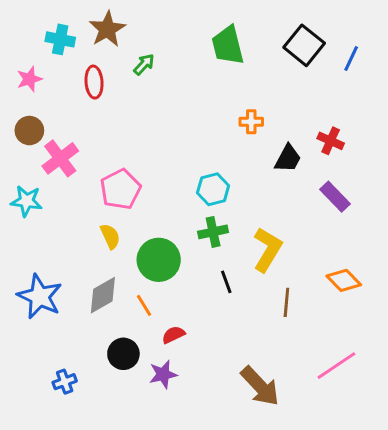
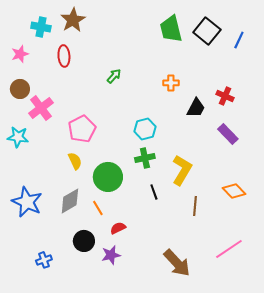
green trapezoid: (228, 45) -> (171, 29), moved
green arrow: (144, 64) -> (114, 76), moved

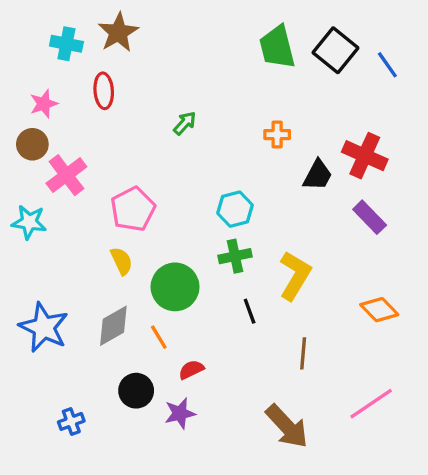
blue line: (239, 40) -> (387, 65), turned -60
pink star: (20, 54) -> (44, 104), moved
red cross: (225, 96) -> (365, 156), size x1.5
brown line: (195, 206) -> (303, 353), moved

